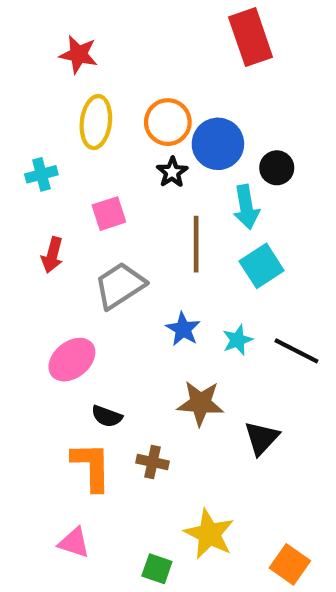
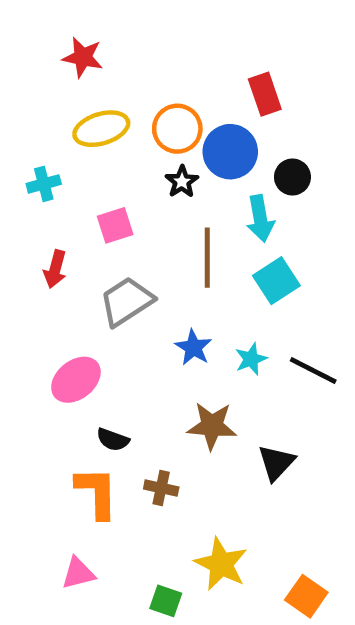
red rectangle: (251, 37) -> (265, 94), moved, size x0.7
yellow ellipse: (96, 122) -> (101, 129), turned 66
pink triangle: (74, 543) -> (78, 573), turned -32

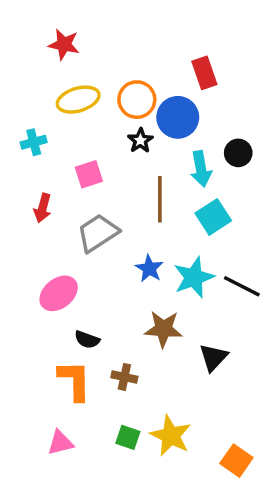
black circle: (292, 177) -> (238, 153), moved
cyan star: (251, 359) -> (194, 277), size x1.6
green square: (166, 601) -> (128, 437), moved

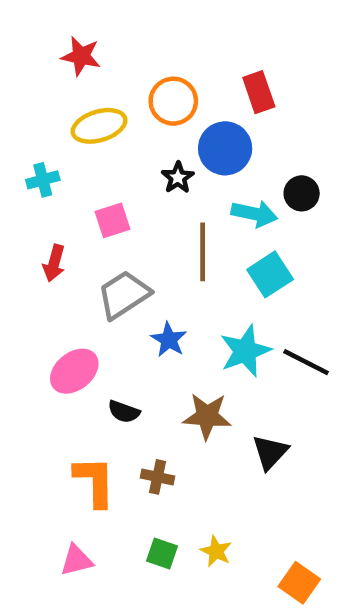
orange circle: (137, 100) -> (173, 101), moved
cyan arrow: (201, 169) -> (254, 214), turned -68
blue star: (149, 268) -> (169, 340), moved
black semicircle: (87, 340) -> (124, 412), moved
yellow star: (171, 436) -> (216, 551), size x0.6

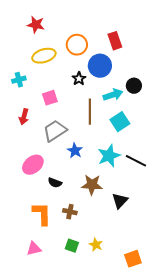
cyan arrow: (254, 214) -> (113, 95), turned -30
orange square: (299, 583) -> (133, 259), turned 36

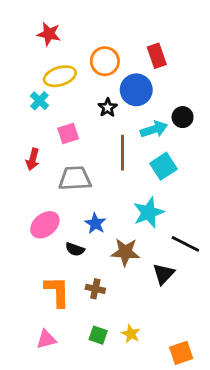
cyan cross: (19, 80) -> (39, 101), moved, turned -32
gray trapezoid: (55, 131) -> (75, 178), turned 30
blue star: (75, 151) -> (95, 223), moved
black line: (136, 161) -> (185, 244), moved

